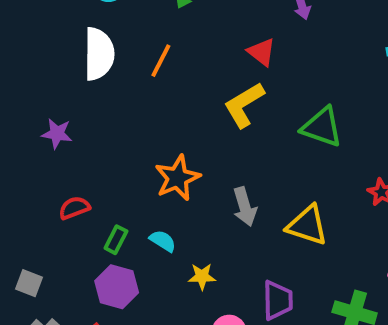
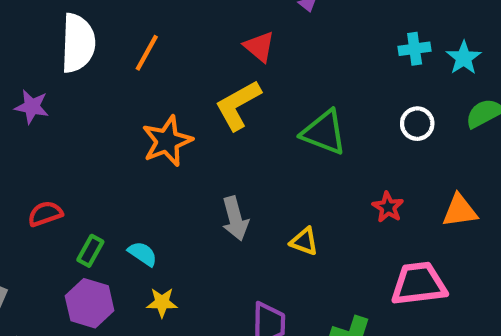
purple star: (57, 134) -> (32, 107), moved
orange star: (177, 178) -> (167, 141), moved
yellow triangle: (307, 225) -> (304, 241), size x0.6
yellow star: (202, 276) -> (162, 302), moved

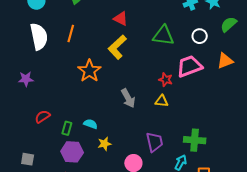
purple star: (32, 107) -> (26, 79), moved
green triangle: (324, 132) -> (163, 36), moved
red star: (388, 207) -> (166, 80), moved
orange triangle: (460, 211) -> (225, 61), moved
pink trapezoid: (419, 284) -> (189, 66), moved

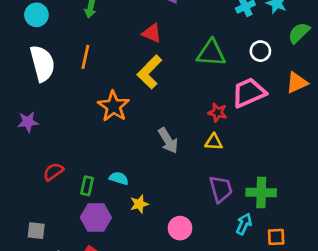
purple trapezoid: (155, 142) -> (221, 189), moved

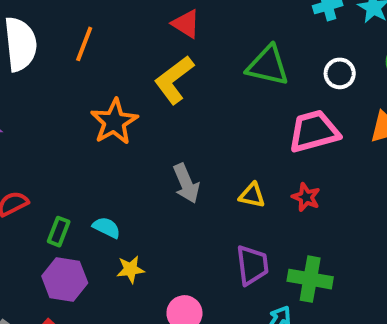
red star: (217, 113) -> (306, 197), moved

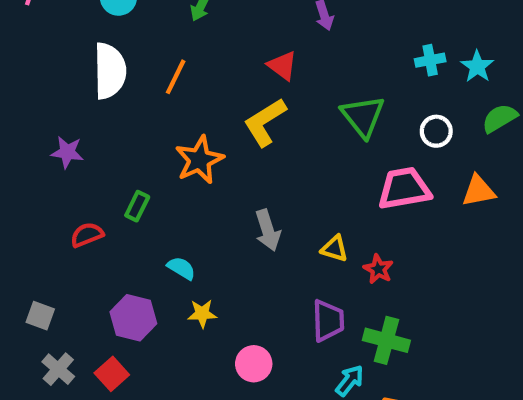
green triangle: (268, 66) -> (363, 116), turned 33
red star: (306, 197) -> (378, 269), moved
green rectangle: (59, 232) -> (137, 206), moved

